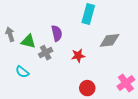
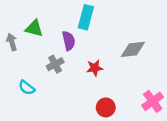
cyan rectangle: (88, 14) -> (86, 17), moved
green triangle: (28, 41) -> (34, 28), moved

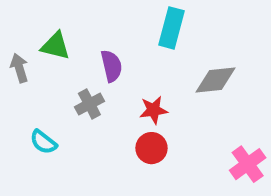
cyan rectangle: (86, 17) -> (172, 28), moved
red circle: (106, 107) -> (151, 148), moved

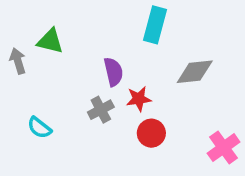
purple semicircle: (111, 66) -> (113, 72), moved
gray cross: (89, 104) -> (101, 110), moved
red circle: (151, 148) -> (151, 133), moved

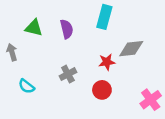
gray arrow: (18, 61) -> (12, 52), moved
purple semicircle: (113, 72) -> (67, 29), moved
red star: (139, 99) -> (107, 62), moved

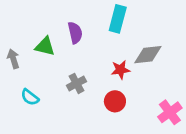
green triangle: (34, 28) -> (45, 46), moved

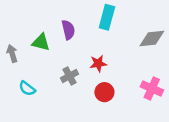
gray diamond: (148, 55) -> (152, 39), moved
red star: (120, 70) -> (98, 63), moved
pink cross: (170, 112) -> (152, 88), moved, turned -30

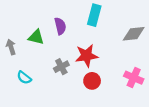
red star: (98, 63) -> (87, 56), size x1.5

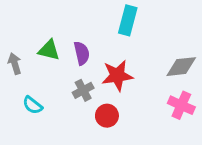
purple semicircle: (60, 26) -> (82, 53), moved
gray diamond: (134, 34) -> (181, 67), moved
red circle: (92, 81) -> (107, 116), moved

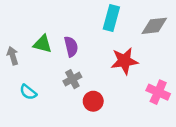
gray diamond: (181, 67) -> (154, 26), moved
red star: (117, 75) -> (124, 61), moved

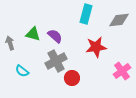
purple semicircle: (71, 47) -> (55, 36), turned -35
gray cross: (72, 79) -> (56, 61), size x1.5
pink cross: (158, 92) -> (122, 71), turned 30

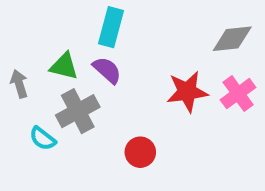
cyan rectangle: (86, 14) -> (111, 27), moved
gray cross: (56, 61) -> (78, 111), moved
pink cross: (122, 71) -> (238, 94), moved

